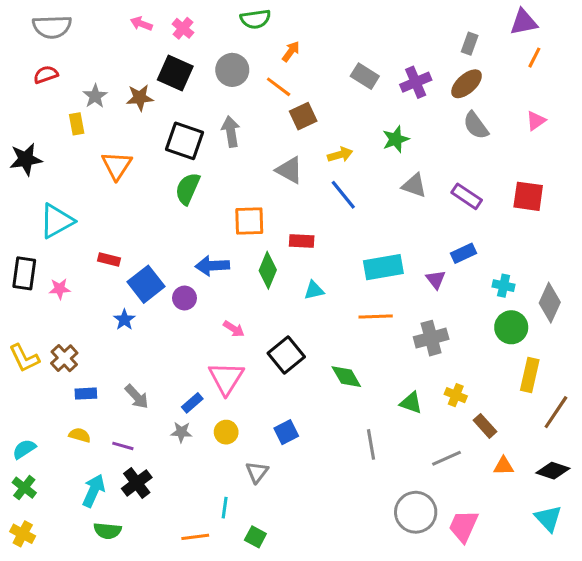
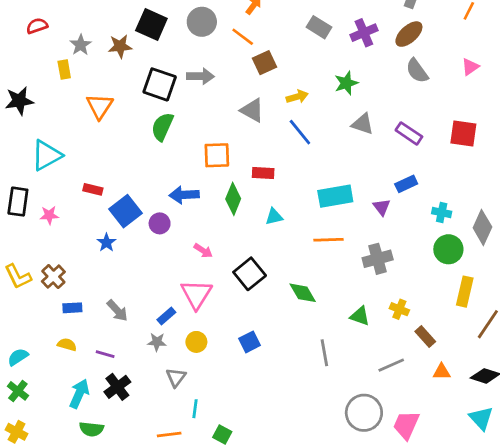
gray arrow: (231, 132) -> (200, 76), turned 100
gray triangle: (257, 472) -> (176, 377), moved

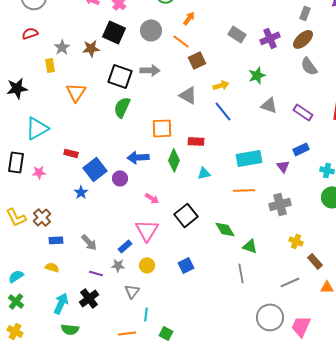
green triangle: (360, 316) -> (250, 246), moved
purple line: (105, 354) -> (96, 273), moved

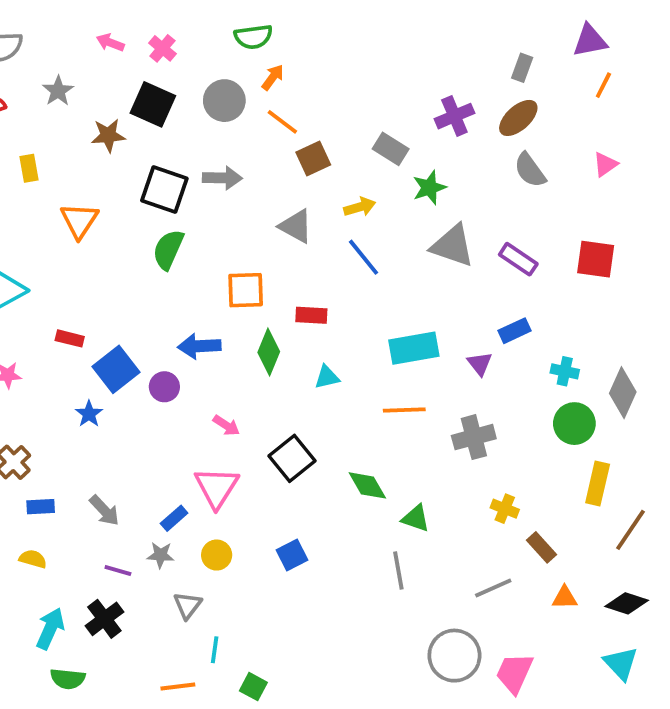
orange arrow: (189, 18) -> (273, 77), moved
gray rectangle: (237, 34) -> (391, 149), moved
gray star: (62, 47) -> (58, 91), moved
gray triangle: (269, 105) -> (453, 246), size x1.4

